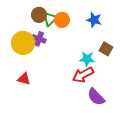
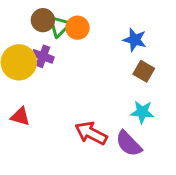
blue star: (94, 20) -> (135, 40), moved
cyan star: (87, 59) -> (142, 112), moved
red arrow: (83, 75) -> (91, 133), moved, turned 55

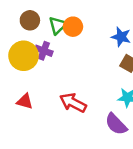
brown circle: (43, 20) -> (30, 20), moved
red arrow: (91, 133) -> (73, 103), moved

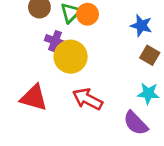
yellow circle: (24, 56) -> (71, 57), moved
red triangle: (25, 101) -> (34, 98), size x1.5

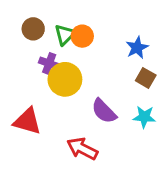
blue star: (141, 26) -> (137, 48), turned 30
red arrow: (88, 99) -> (82, 149), moved
purple semicircle: (136, 123) -> (104, 111), moved

